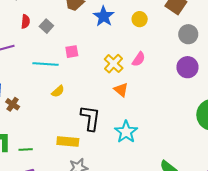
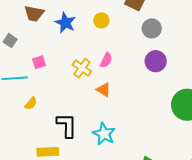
orange triangle: (121, 90) -> (104, 90), moved

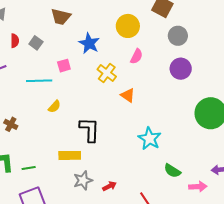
yellow circle: (101, 20) -> (128, 26), size x1.5
blue star: (65, 23) -> (89, 43), moved
pink semicircle: (106, 60) -> (136, 56), moved
cyan star: (104, 134) -> (150, 139), moved

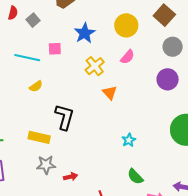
cyan star: (150, 139) -> (129, 140), moved, size x0.6

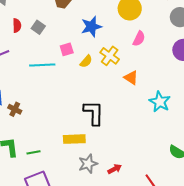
blue star: (85, 33) -> (91, 27), turned 30
yellow semicircle: (36, 86) -> (86, 61), moved
cyan star: (129, 140) -> (160, 102), moved, size x1.5

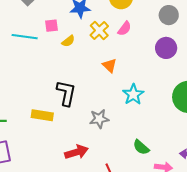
yellow cross: (110, 56) -> (99, 31), moved
gray star: (88, 164) -> (99, 119), moved
red arrow: (115, 169) -> (76, 152), size x1.6

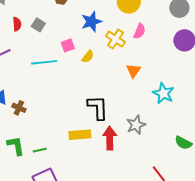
orange triangle: (109, 65) -> (134, 71), turned 35
red arrow: (76, 152) -> (110, 138), moved, turned -60

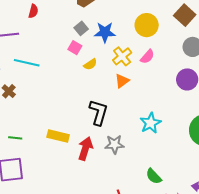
gray square: (38, 25) -> (81, 28), moved
pink square: (68, 45) -> (75, 48), turned 32
cyan line: (44, 62) -> (27, 63), moved
orange triangle: (134, 71) -> (122, 81), moved
black L-shape: (98, 108) -> (99, 112), moved

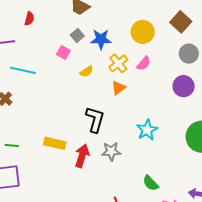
pink square: (75, 48) -> (63, 53), moved

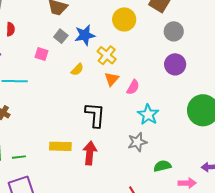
pink square: (63, 53) -> (42, 54), moved
pink semicircle: (144, 63) -> (133, 87), moved
gray star: (111, 151) -> (137, 142), moved
green semicircle: (151, 183) -> (162, 166), turned 132

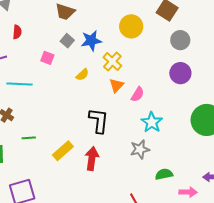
yellow rectangle: (60, 146) -> (63, 151), turned -45
green line: (19, 157) -> (29, 138), moved

